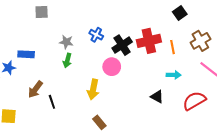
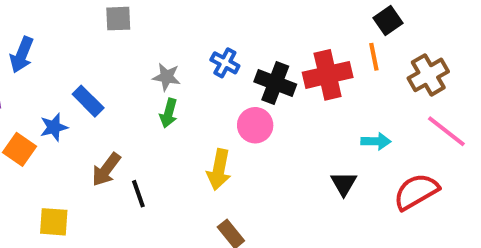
black cross: (122, 45) -> (275, 83), turned -36
orange line: (173, 47) -> (374, 57), moved
blue rectangle: (26, 54) -> (88, 101), turned 42
black triangle: (157, 97) -> (344, 184), turned 32

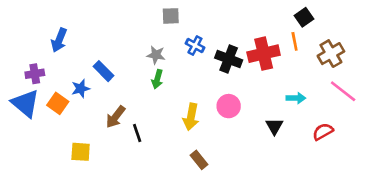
gray square: (118, 19) -> (171, 16), moved
pink circle: (255, 125) -> (229, 106), moved
red semicircle: (416, 192) -> (323, 132), size x0.7

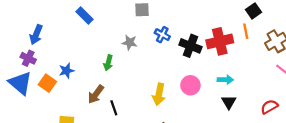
blue arrow: (59, 40) -> (36, 35), moved
blue rectangle: (103, 71) -> (85, 15), moved
purple cross: (35, 74) -> (28, 58), turned 35
green arrow: (157, 79) -> (108, 63), moved
cyan arrow: (296, 98) -> (225, 80), moved

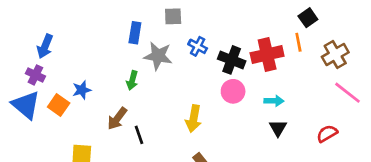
blue rectangle: (85, 15) -> (135, 33), moved, turned 54
gray star: (130, 42) -> (158, 56), size x1.5
pink circle: (190, 85) -> (233, 91), moved

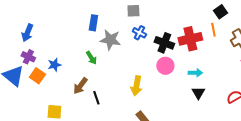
gray square: (173, 16) -> (133, 11), moved
purple cross: (35, 75) -> (28, 57), moved
green arrow: (132, 80) -> (91, 58), turned -48

